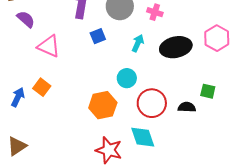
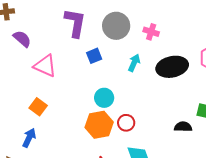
cyan circle: (127, 78) -> (104, 98), moved
blue arrow: (18, 97) -> (29, 138), moved
red circle: (152, 103) -> (126, 123), moved, size x0.6

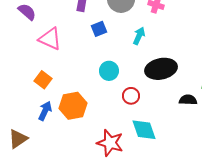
black ellipse: (172, 67) -> (161, 69), moved
orange hexagon: (99, 125) -> (73, 106), moved
blue arrow: (29, 138) -> (45, 111), moved

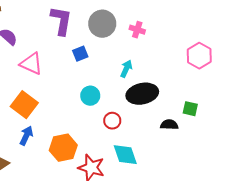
cyan arrow: (139, 36) -> (126, 69), moved
orange square: (43, 80) -> (24, 105), size x1.5
orange hexagon: (73, 106) -> (63, 148), moved

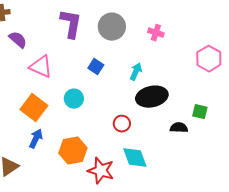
pink cross: (137, 30) -> (156, 33), moved
blue square: (80, 54) -> (96, 67), moved, turned -35
cyan circle: (90, 96) -> (74, 99), moved

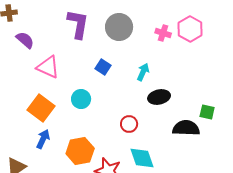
pink hexagon: (209, 59) -> (190, 29), moved
black ellipse: (152, 97) -> (159, 97), size x0.7
black semicircle: (179, 128) -> (186, 128), size x1.5

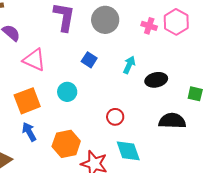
black ellipse: (159, 97) -> (156, 80), moved
orange square: (41, 108) -> (27, 101), turned 32
green square: (207, 112) -> (195, 94), moved
blue arrow: (43, 139) -> (29, 132), turned -54

